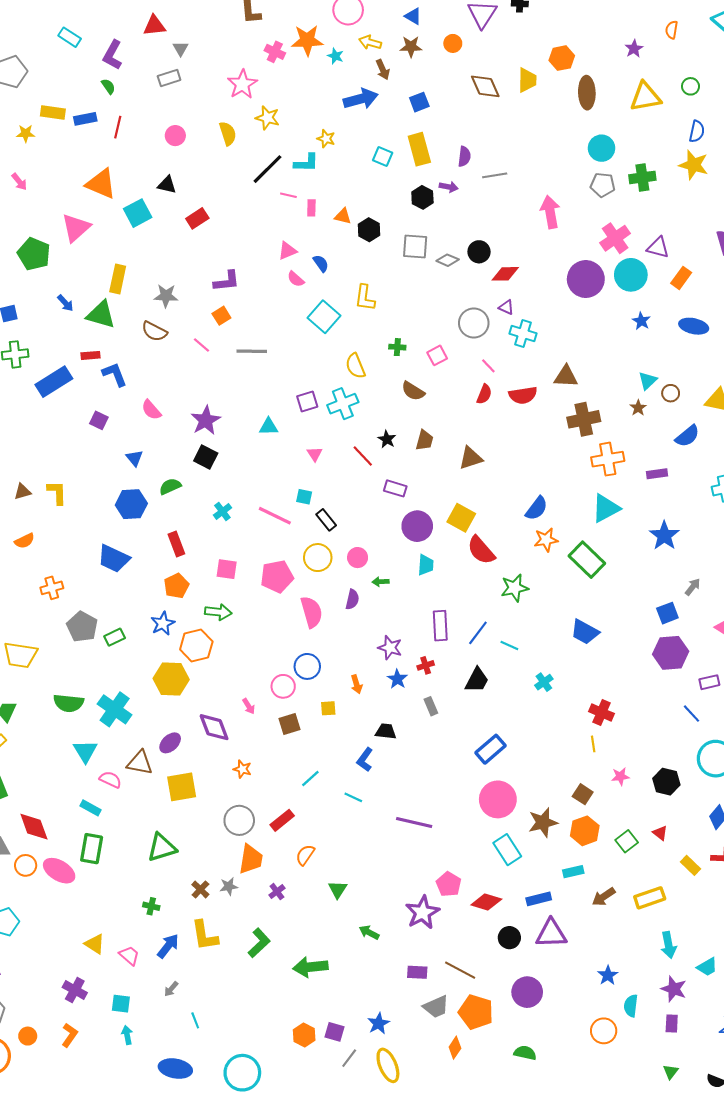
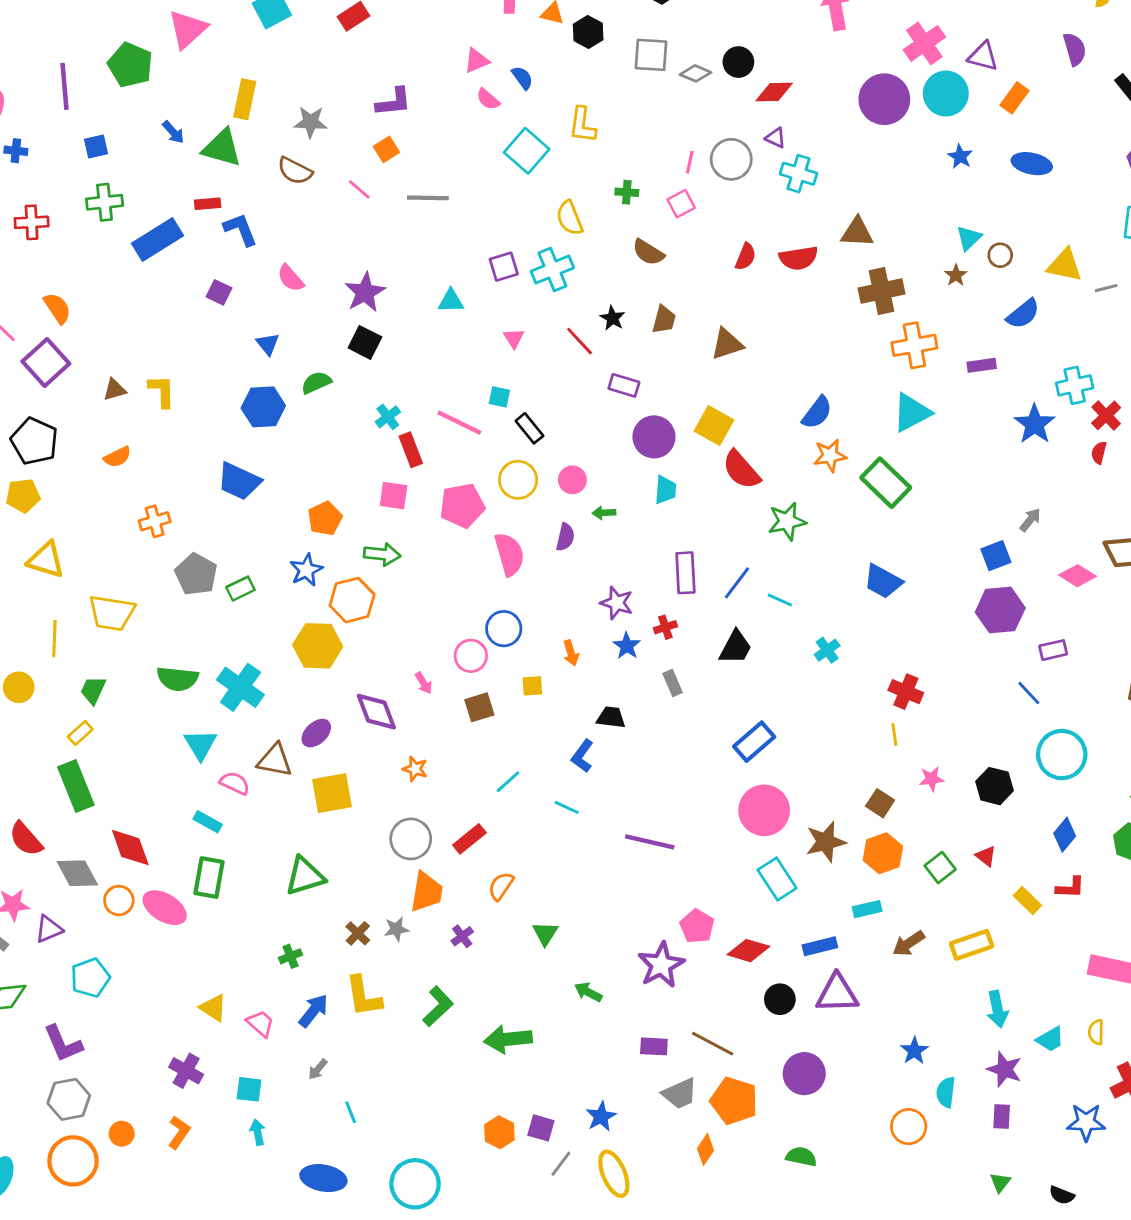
pink line: (488, 366) -> (690, 162), moved, turned 56
blue star: (664, 536) -> (1035, 424), moved
red rectangle: (176, 544) -> (411, 450), moved
green cross: (151, 906) -> (291, 956), turned -35

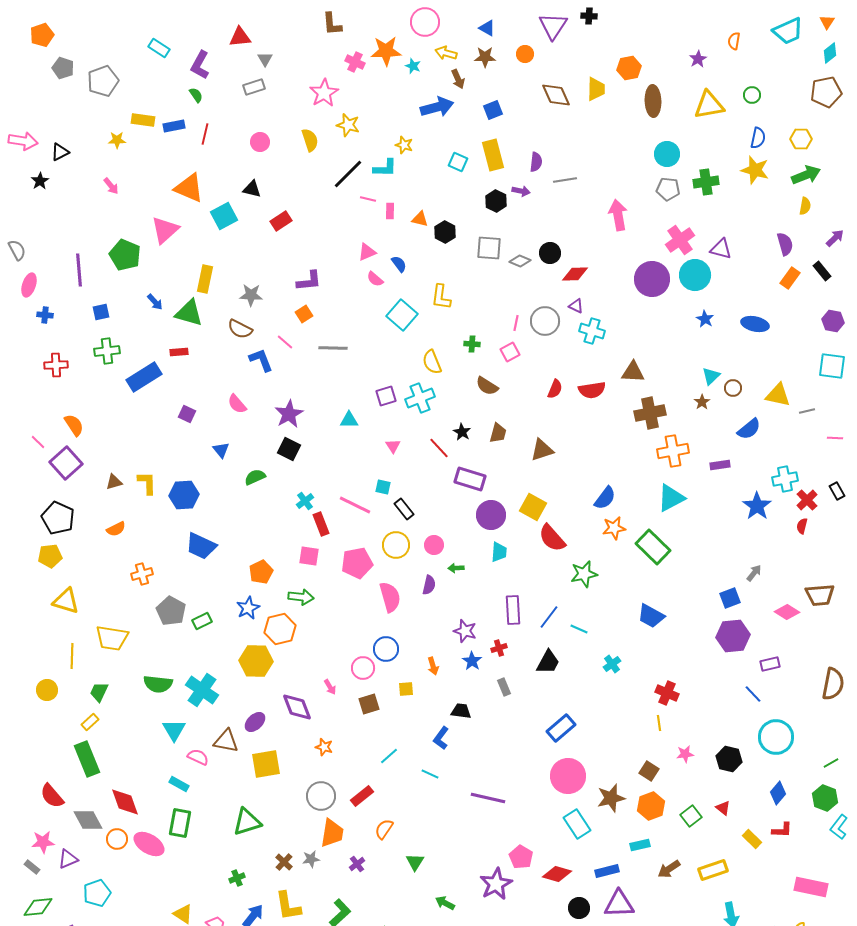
orange rectangle: (1015, 98) -> (790, 278), moved
blue L-shape: (240, 229) -> (261, 360), moved
purple rectangle: (624, 385) -> (470, 479), size x1.4
blue hexagon: (263, 407) -> (184, 495), moved

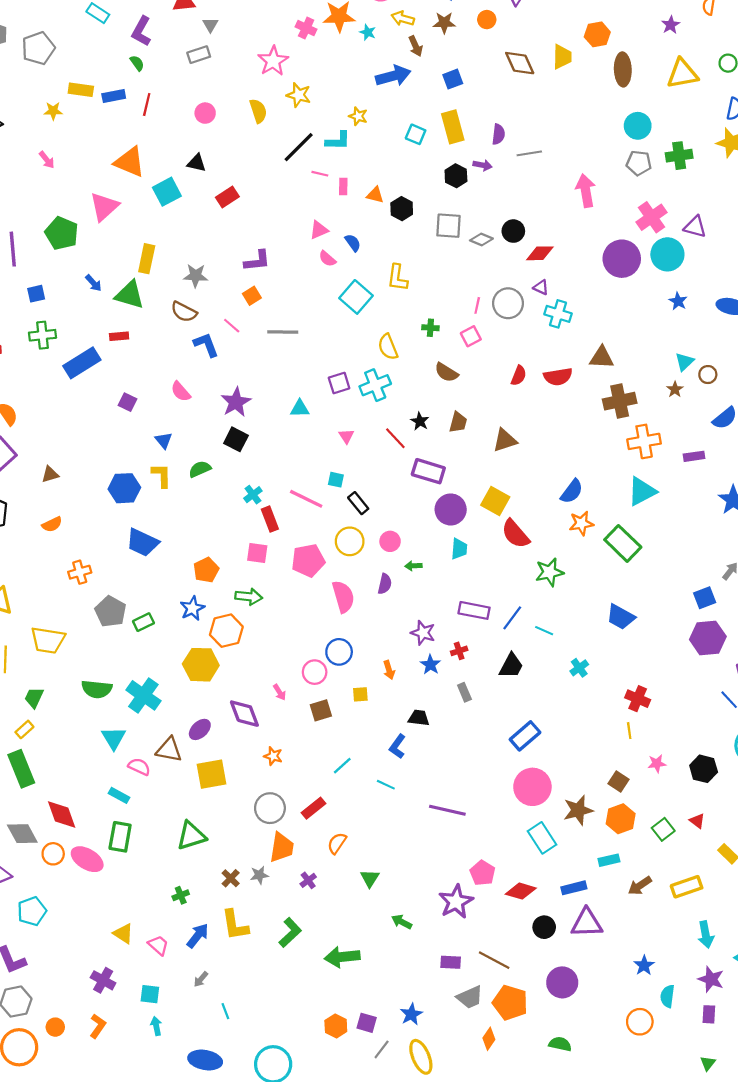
yellow L-shape: (147, 483) -> (162, 475), moved
purple rectangle: (513, 610) -> (474, 610), turned -76

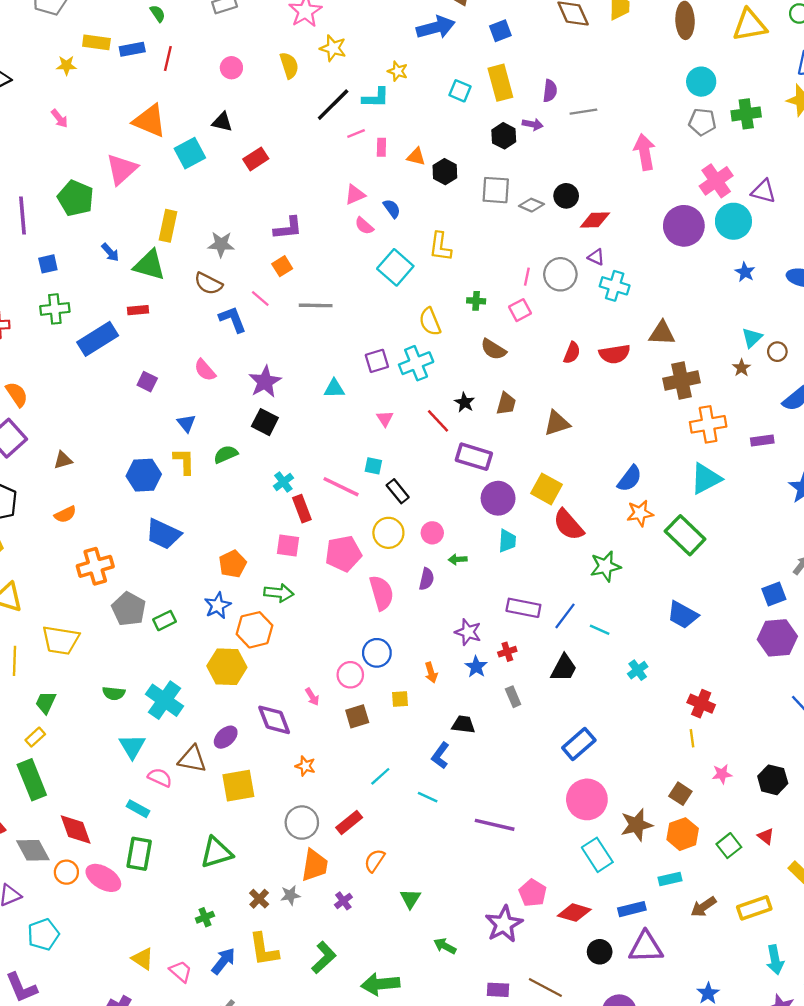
pink line: (320, 174) -> (356, 134), turned -35
orange cross: (80, 572) -> (95, 566), size x1.4
green semicircle: (97, 689) -> (114, 693), size x0.7

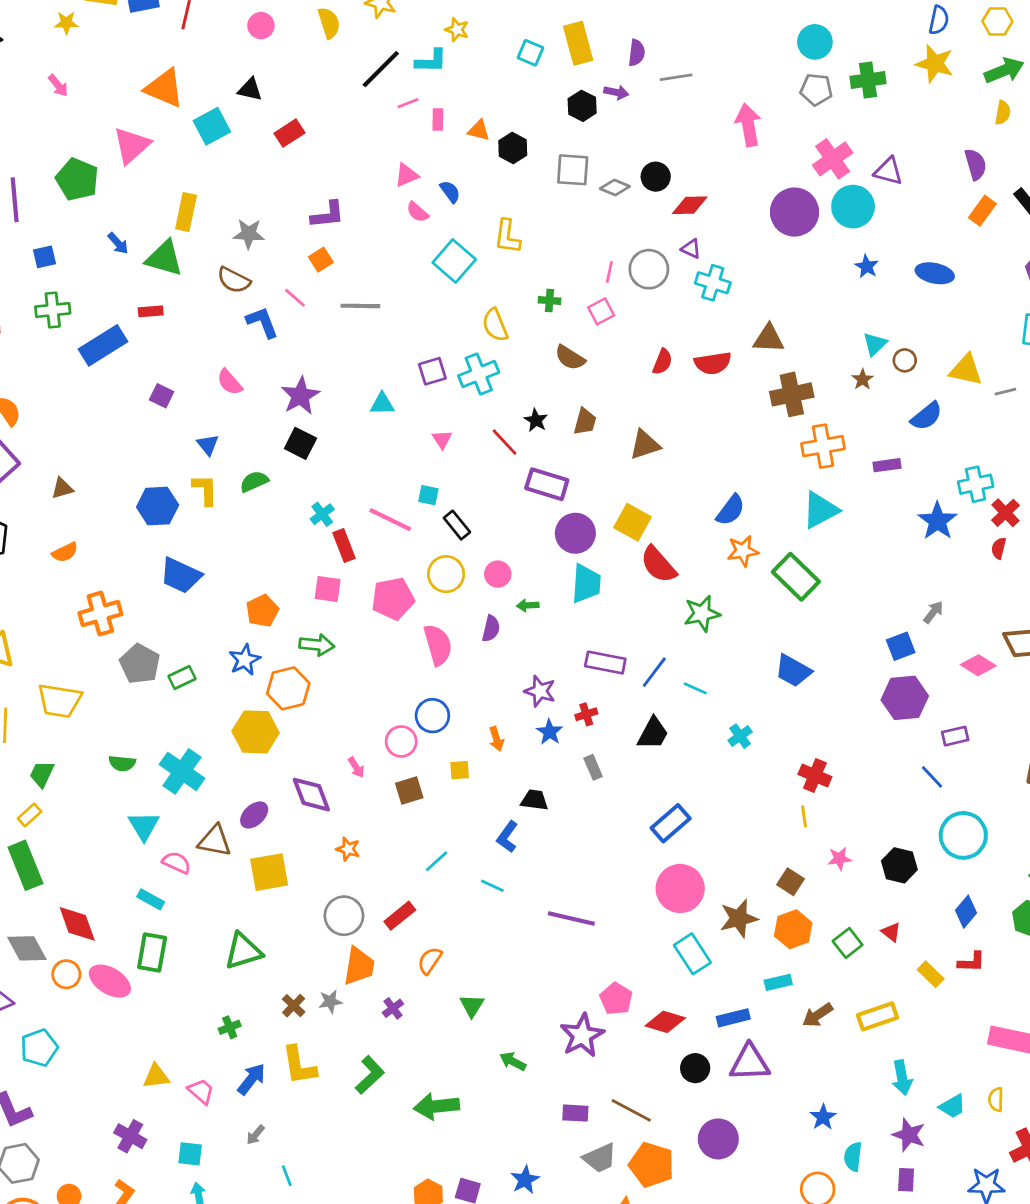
cyan trapezoid: (507, 541) -> (586, 584), size x1.4
yellow triangle: (143, 959) -> (156, 1076), turned -40

